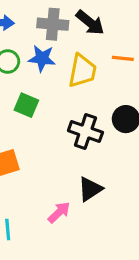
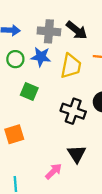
black triangle: (90, 189) -> (77, 154), turned -30

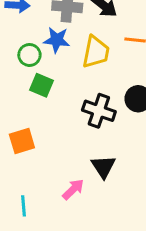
green circle: (15, 59) -> (29, 55), moved

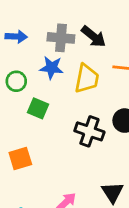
green circle: (29, 55) -> (16, 81), moved
black triangle: (103, 167) -> (112, 192), moved

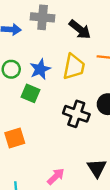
gray cross: (61, 38) -> (43, 17), moved
blue star: (51, 68) -> (40, 69), moved, turned -30

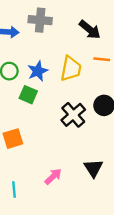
black arrow: (80, 29) -> (90, 30), moved
black cross: (76, 114) -> (73, 115), turned 30

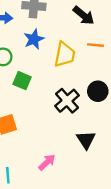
blue star: (38, 71) -> (34, 39), moved
black triangle: (93, 168) -> (86, 140), moved

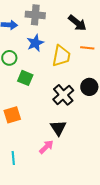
black triangle: (86, 140) -> (58, 128), moved

